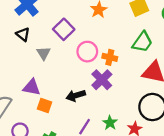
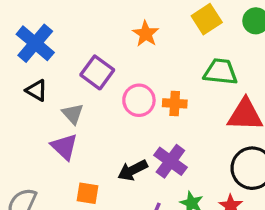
green trapezoid: (142, 42) -> (220, 72), turned -110
purple cross: (102, 80) -> (170, 161), moved
purple triangle: (32, 87) -> (64, 147), moved, turned 42

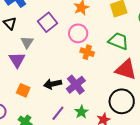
pink circle: (139, 100) -> (78, 33), moved

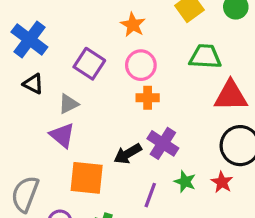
gray triangle: (27, 42) -> (68, 104), turned 48
orange cross: (87, 52) -> (148, 98), moved
orange square: (23, 90) -> (87, 178), size x1.6

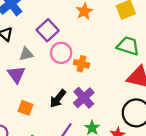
pink circle: (141, 65) -> (61, 53), moved
black arrow: (128, 154) -> (58, 99), turned -36
orange square: (87, 178) -> (26, 108), size x0.6

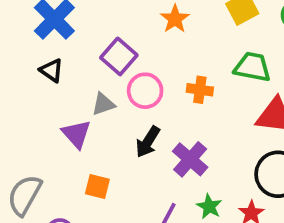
gray triangle: (26, 54) -> (103, 104), moved
orange cross: (81, 64) -> (200, 90), moved
black arrow: (58, 99) -> (148, 142), moved

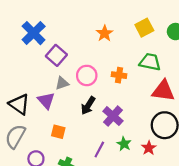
purple square: (119, 56) -> (56, 55), moved
black triangle: (52, 70) -> (19, 104), moved, size x1.5

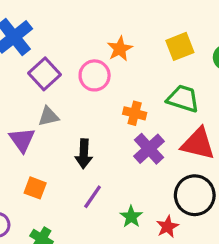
pink circle: (87, 75) -> (95, 75), moved
black arrow: (88, 106) -> (84, 154), turned -36
purple cross: (113, 116) -> (149, 149), moved
purple line: (99, 150) -> (93, 197), moved

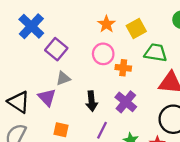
yellow square: (180, 46) -> (136, 29), moved
pink circle: (95, 75) -> (103, 54), moved
purple cross: (149, 149) -> (126, 102), moved

